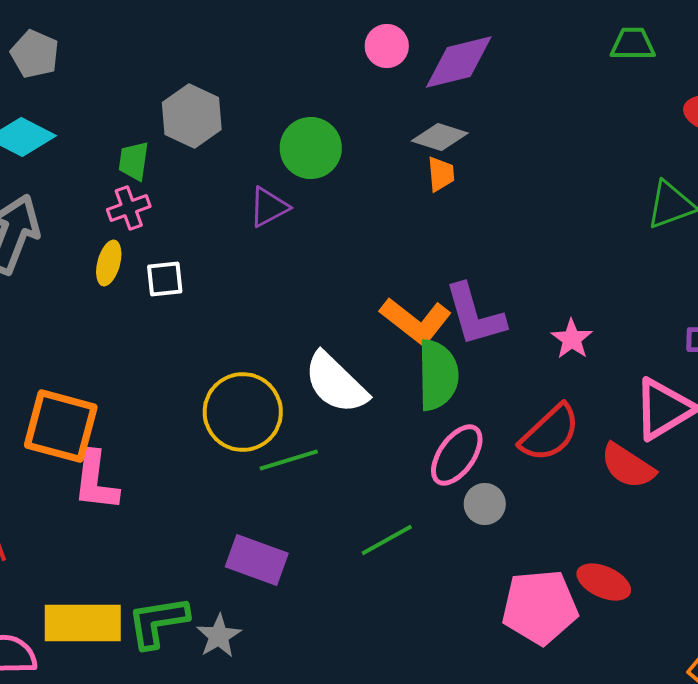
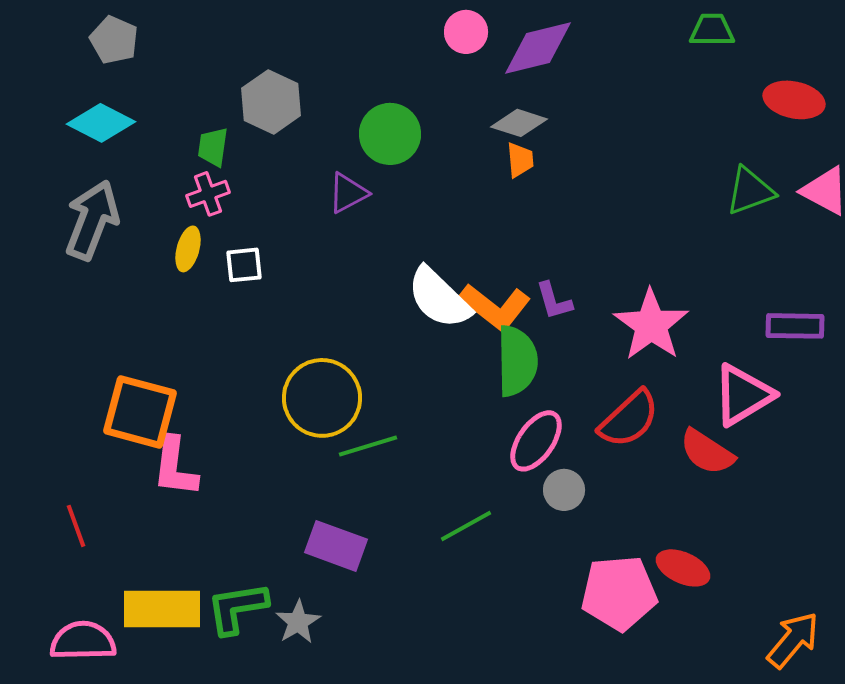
purple L-shape: (475, 315) -> (554, 301), size x0.6
pink star: (572, 339) -> (651, 325), size x1.8
white semicircle: (336, 383) -> (439, 298), moved

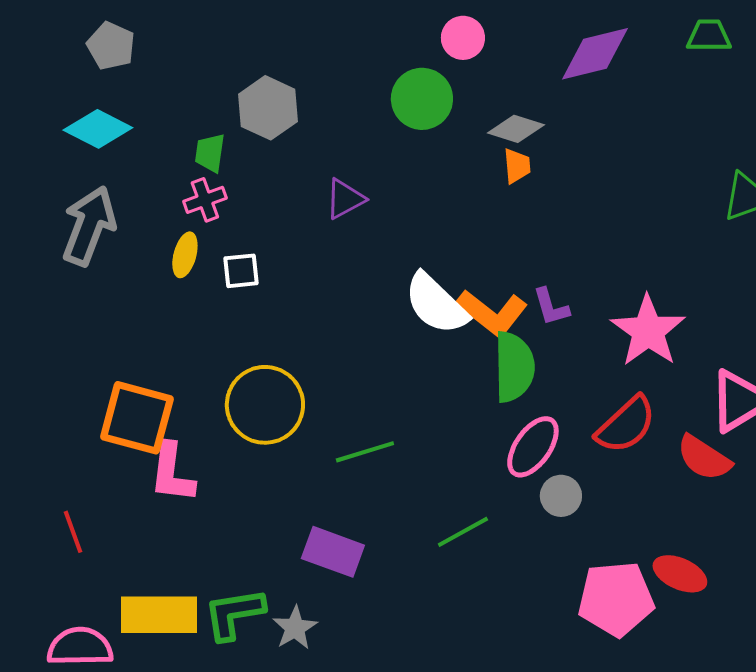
purple diamond: (538, 48) -> (595, 54), moved
green circle: (390, 134) -> (422, 99), moved
yellow circle: (322, 398) -> (265, 405), moved

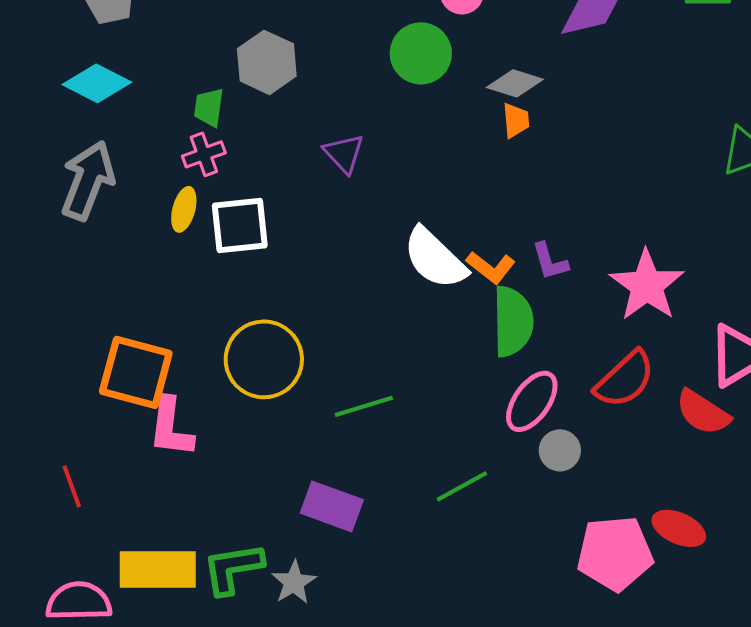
purple triangle: (345, 199) -> (344, 153), turned -45
white square: (241, 271) -> (240, 225), size x1.6
orange L-shape: (492, 313) -> (491, 267), size x0.7

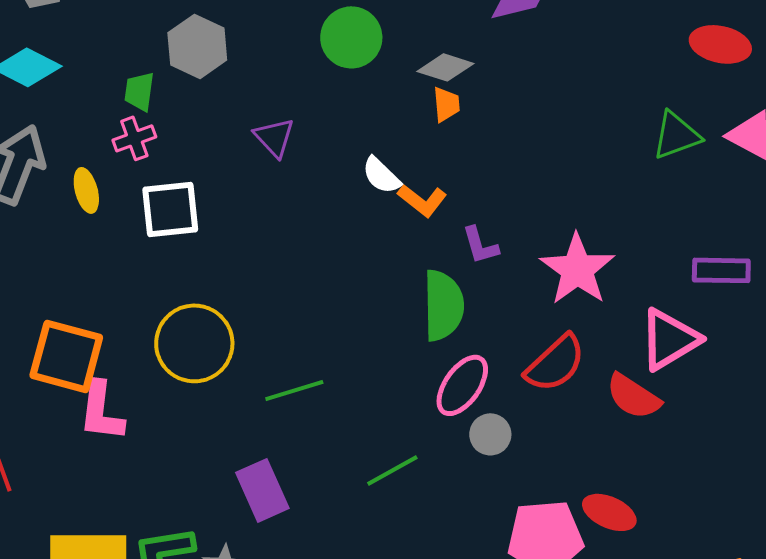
yellow ellipse: (184, 209) -> (86, 190), moved, turned -30
white semicircle: (435, 258) -> (381, 175), moved, size x0.6
orange L-shape: (491, 267) -> (422, 200), moved
purple rectangle: (332, 506) -> (262, 490), turned 46

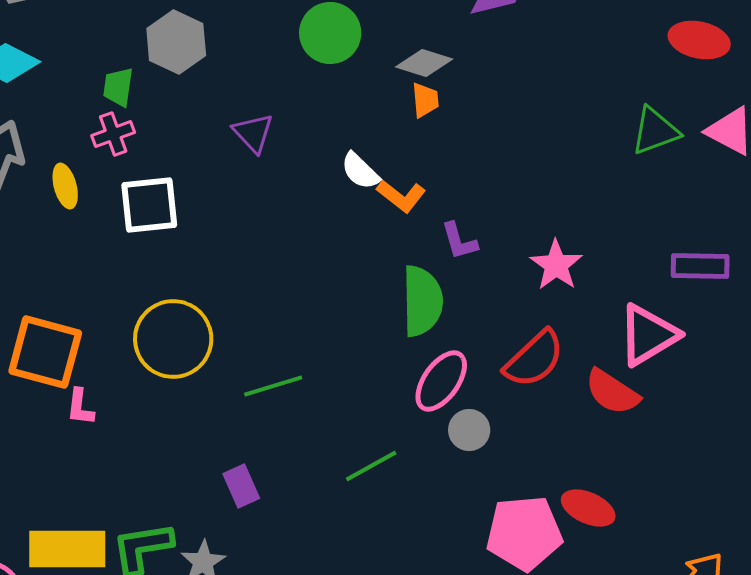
pink star: (577, 269) -> (556, 265), size x0.7
pink L-shape: (101, 411) -> (80, 407), size x0.6
purple rectangle: (262, 490) -> (241, 486), size x0.7

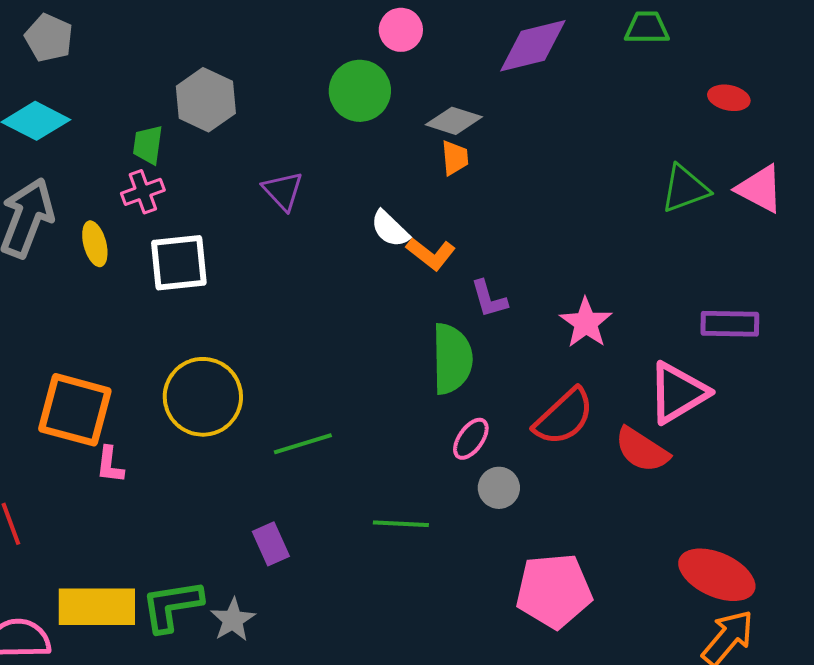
red ellipse: (699, 40) -> (729, 98), size x0.7
pink ellipse: (441, 381) -> (471, 439), size x0.7
green line: (371, 466) -> (401, 524), turned 32
red ellipse: (588, 508) -> (717, 575), moved, size x1.4

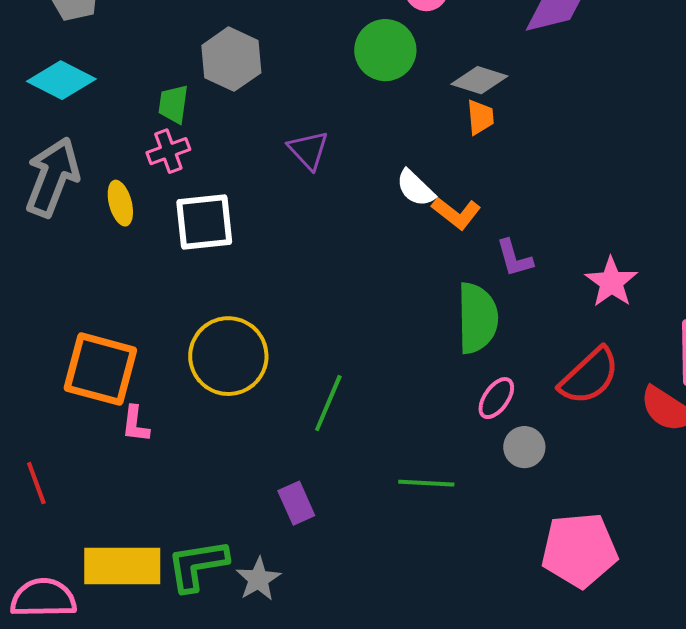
green line: (303, 444) -> (328, 403), turned -50

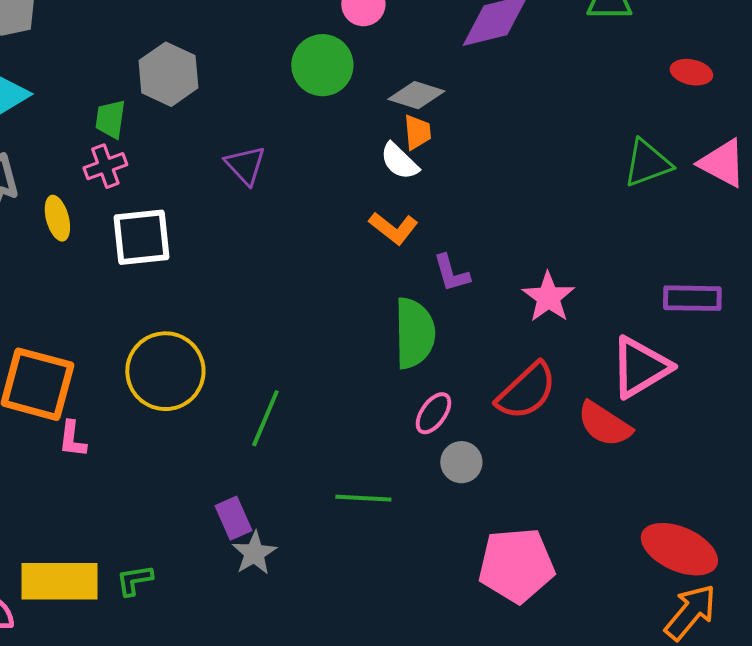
white semicircle: (415, 188) -> (399, 161), moved
green L-shape: (197, 565) -> (134, 580), size x0.6
gray star: (258, 579) -> (254, 553), moved

